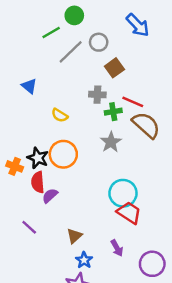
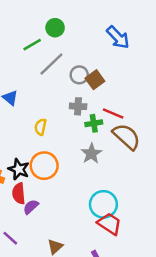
gray circle: (99, 42) -> (79, 75), moved
yellow semicircle: (60, 115) -> (41, 127), turned 70

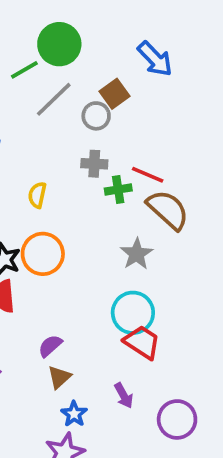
green circle: (55, 28) -> (59, 44), size x1.5
brown square: (95, 80) -> (115, 94), moved
gray star: (91, 154) -> (137, 254), moved
purple semicircle: (31, 207) -> (50, 346), moved

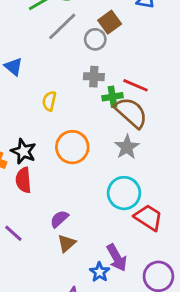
brown semicircle: (168, 210) -> (131, 113), moved
orange circle: (43, 254) -> (72, 147), moved
red trapezoid: (142, 342) -> (148, 217), moved
purple arrow: (124, 396) -> (117, 258), size x1.4
blue star: (74, 414) -> (100, 272), moved

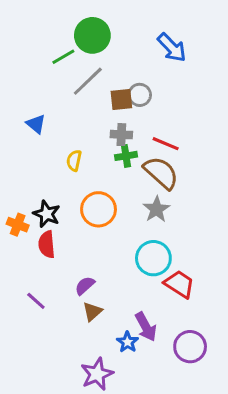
brown square: (110, 22) -> (121, 99), moved, turned 30
gray circle: (95, 39) -> (140, 95), moved
green cross: (112, 97) -> (126, 156), moved

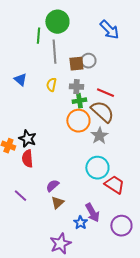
green line: (63, 57) -> (38, 36), turned -56
gray line: (88, 81) -> (54, 52), turned -50
yellow semicircle: (74, 161) -> (51, 85), moved
orange circle: (98, 209) -> (78, 121), moved

